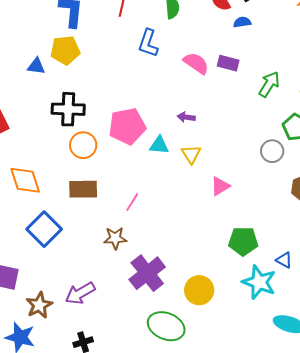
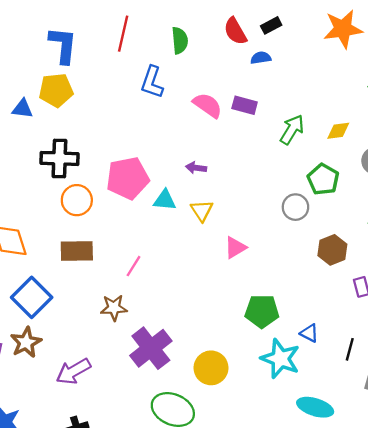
brown star: (39, 305) -> (26, 342), moved

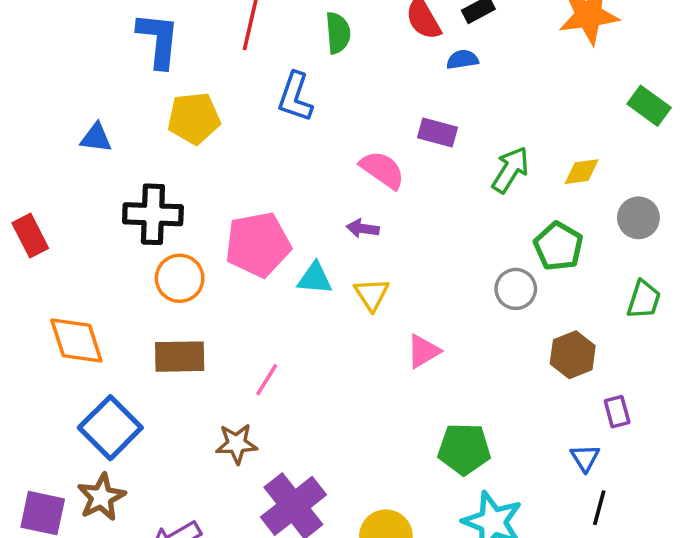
yellow pentagon: (56, 90) -> (194, 118), moved
pink semicircle: (208, 105) -> (382, 170), moved
blue triangle: (309, 333) -> (585, 458), moved, turned 30

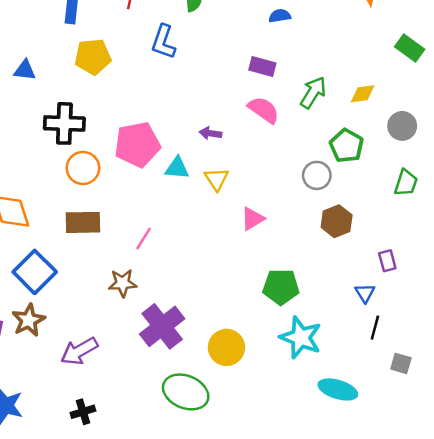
pink semicircle: (382, 170) -> (264, 110), moved
brown hexagon: (573, 355) -> (337, 221), moved

